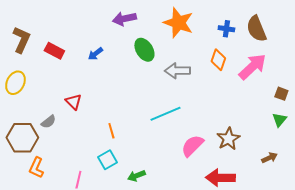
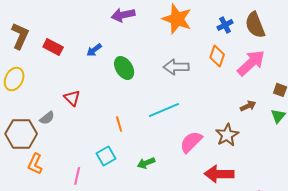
blue cross: (226, 29) -> (225, 25), turned -35
green ellipse: (144, 50) -> (124, 68), moved
orange line: (111, 131) -> (119, 124), moved
brown arrow: (269, 158) -> (248, 106), moved
green arrow: (136, 176) -> (146, 163), moved

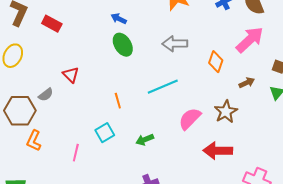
blue arrow: (94, 50) -> (119, 19), moved, turned 63
orange diamond: (217, 56) -> (216, 62), moved

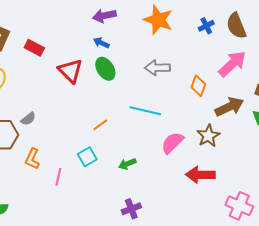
red triangle: (71, 75) -> (70, 71), moved, size x1.5
brown arrow: (247, 83) -> (229, 107), size x1.8
cyan line: (163, 87) -> (145, 111), turned 36
orange line: (118, 101) -> (100, 125), turned 70
orange L-shape: (34, 141) -> (32, 159), moved

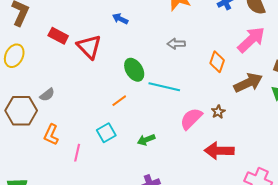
red rectangle: (34, 48) -> (58, 36), moved
gray arrow: (157, 68) -> (176, 44), size x0.7
green ellipse: (105, 69) -> (134, 70), moved
brown star: (208, 136) -> (218, 112), moved, size x0.6

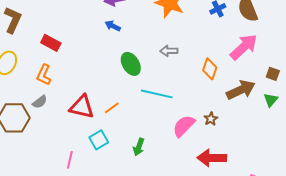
red triangle: (89, 47) -> (82, 107), moved, turned -32
green ellipse: (134, 70) -> (131, 64), moved
orange L-shape: (51, 135) -> (44, 75), moved
green arrow: (146, 140) -> (139, 147), turned -48

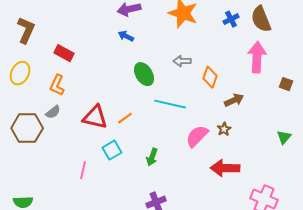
pink arrow: (244, 47) -> (257, 57), turned -44
orange diamond: (210, 69) -> (210, 77), moved
brown arrow: (241, 90) -> (234, 100), moved, size x0.7
green triangle: (271, 100) -> (284, 137), moved

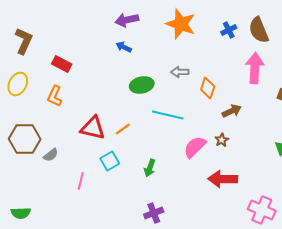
green ellipse: (144, 74) -> (142, 85), turned -70
gray semicircle: (53, 112) -> (51, 155), moved

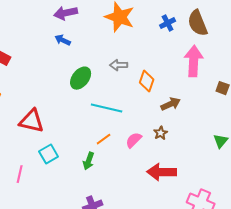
green ellipse: (142, 85) -> (81, 78), turned -40
orange line: (123, 129) -> (104, 139), moved
pink semicircle: (195, 147) -> (134, 140), size x0.7

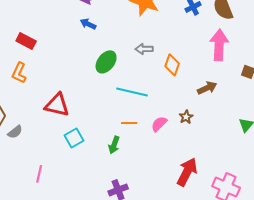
brown arrow: (171, 104) -> (207, 88), moved
orange line: (104, 139) -> (129, 123), turned 35
red arrow: (162, 172) -> (187, 172), moved, turned 116
pink line: (20, 174) -> (39, 174), moved

